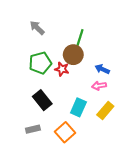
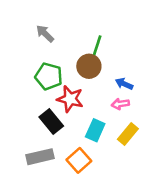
green pentagon: (40, 63) -> (49, 76), turned 30
red star: (62, 69) -> (70, 99), moved, size x1.5
gray rectangle: (33, 129) -> (40, 157), size x1.5

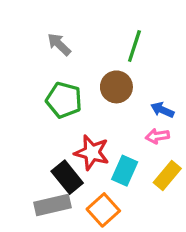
green line: (96, 47) -> (134, 46), moved
red star: (70, 99) -> (92, 153), moved
black rectangle: (51, 121) -> (67, 177), moved

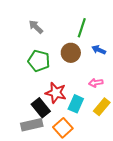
blue arrow: (162, 110) -> (99, 50), moved

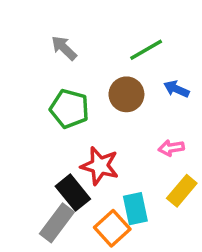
green line: (82, 28) -> (146, 50), turned 42
cyan rectangle: (76, 104) -> (135, 209), moved, turned -36
gray rectangle: (32, 125) -> (57, 223), turned -40

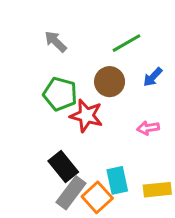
blue arrow: (176, 89) -> (153, 77), turned -70
red star: (100, 166) -> (86, 116), moved
yellow rectangle: (182, 191) -> (157, 190), moved, turned 44
gray rectangle: (57, 223) -> (71, 193), moved

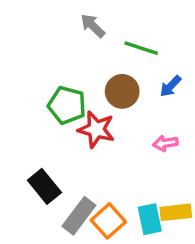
gray arrow: (56, 42) -> (93, 26), moved
green line: (127, 43) -> (141, 48), turned 48
black rectangle: (63, 167) -> (44, 186), moved
cyan rectangle: (117, 180) -> (150, 219), moved

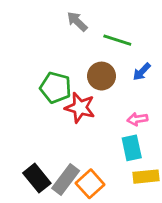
black rectangle: (44, 186) -> (37, 178), moved
cyan rectangle: (150, 219) -> (132, 148), moved

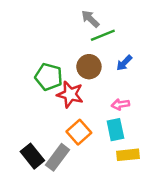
gray arrow: (77, 21) -> (90, 19), moved
green line: (117, 40) -> (103, 35), turned -40
orange square: (90, 184) -> (79, 132), moved

